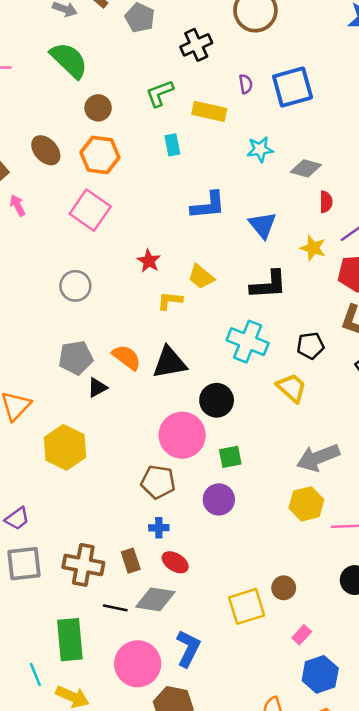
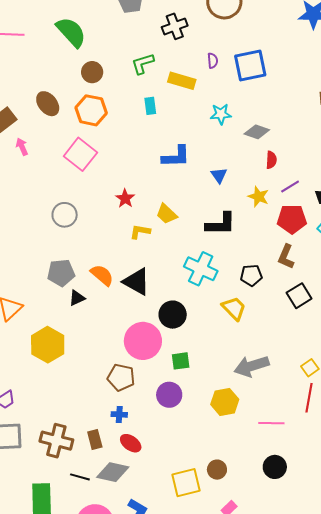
blue triangle: (263, 225) -> (219, 175), size x0.7
black triangle: (169, 363) -> (137, 282), turned 36
yellow hexagon: (306, 504) -> (225, 402), moved

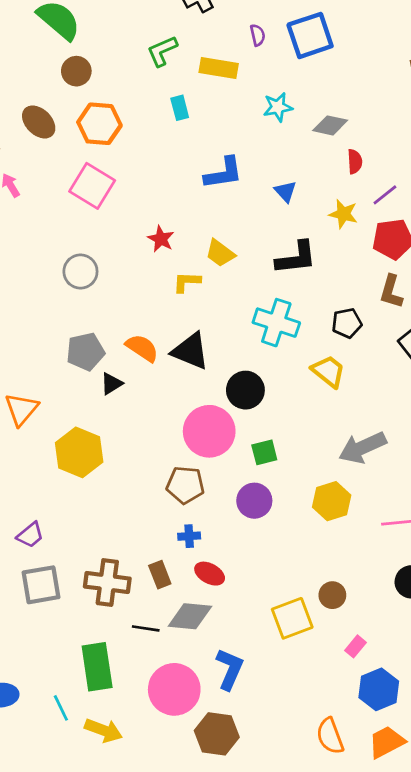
brown circle: (92, 72) -> (76, 71), moved

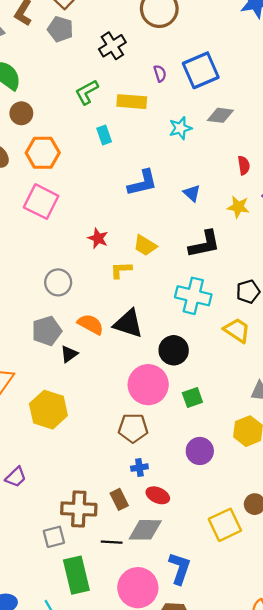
gray diamond: (330, 125) -> (220, 115), moved
gray circle: (80, 271) -> (58, 282), moved
purple circle: (254, 501) -> (200, 451), moved
gray square: (41, 585) -> (54, 537), moved, size x0.7

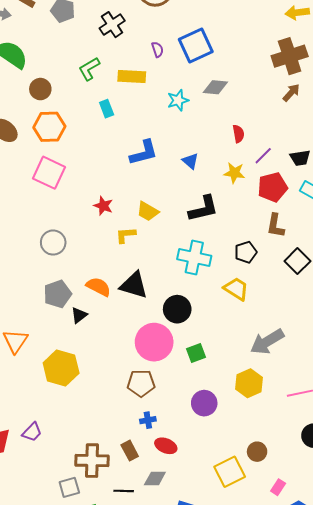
brown circle: (21, 113) -> (40, 89), moved
gray circle: (58, 282) -> (53, 243), moved
gray diamond: (145, 530) -> (155, 478), size x0.7

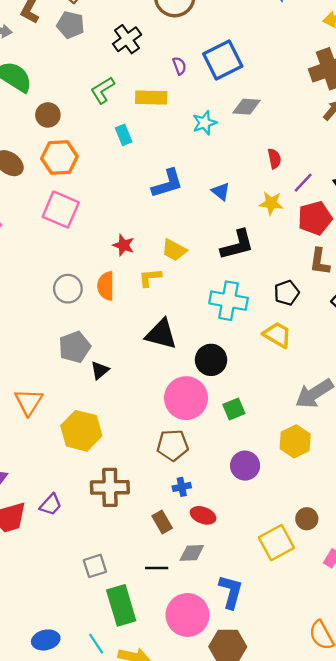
orange semicircle: (98, 287) -> (106, 286), moved, turned -115
brown cross: (92, 461) -> (110, 487), moved

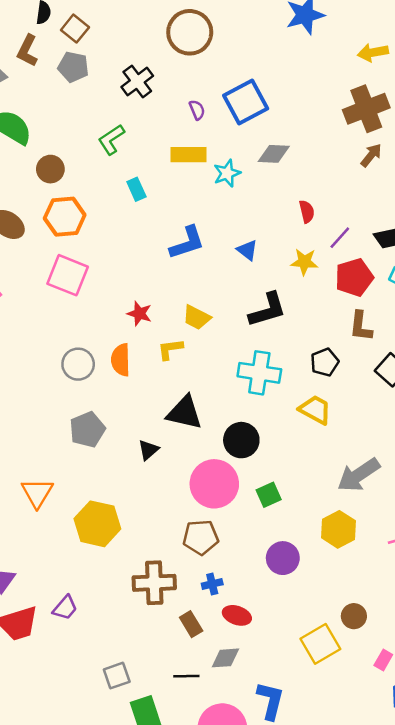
yellow rectangle: (151, 98) -> (189, 155), moved
black triangle: (100, 370) -> (148, 450), moved
brown cross: (110, 487) -> (154, 583), moved

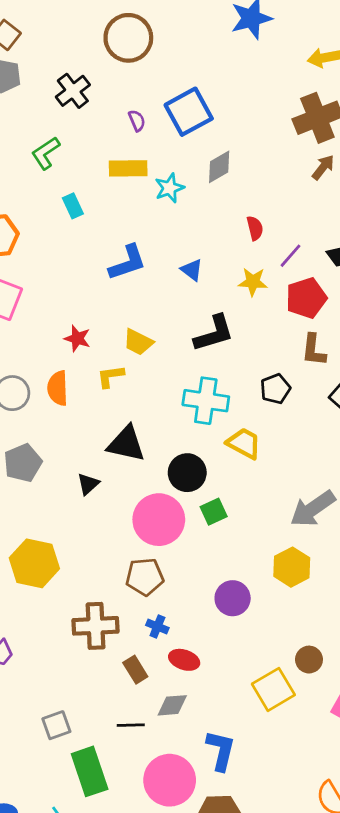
gray diamond: (274, 154) -> (219, 167), turned -32
yellow trapezoid: (315, 410) -> (244, 443), moved
green square: (269, 495) -> (214, 512), moved
blue cross: (212, 584) -> (157, 626), turned 36

